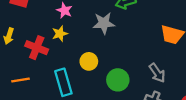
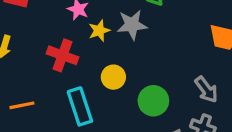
yellow star: (60, 34) -> (99, 31), moved
red cross: (37, 48) -> (62, 55), moved

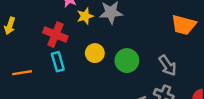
green circle: (153, 101) -> (127, 61), moved
cyan rectangle: (80, 106) -> (58, 62), moved, size x0.7

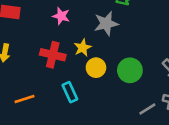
yellow star: (85, 16) -> (83, 48), moved
cyan rectangle: (58, 62) -> (70, 92), moved

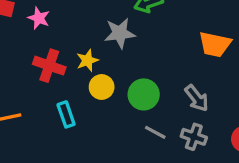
pink star: (61, 16) -> (39, 18), moved
gray line: (147, 109) -> (155, 132), moved, turned 54

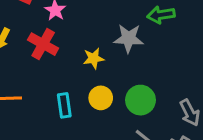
red cross: (49, 66) -> (43, 44), moved
yellow circle: (102, 87) -> (101, 98), moved

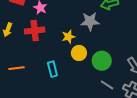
red cross: (43, 44) -> (35, 31), turned -30
yellow circle: (101, 98) -> (79, 53), moved

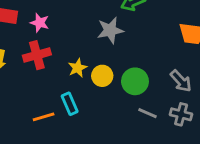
yellow star: (68, 37) -> (78, 68), moved
orange line: (16, 68) -> (44, 117), moved

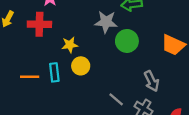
yellow circle: (102, 76) -> (81, 66), moved
green circle: (135, 81) -> (127, 41), moved

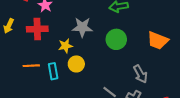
gray star: (106, 22) -> (82, 27), moved
orange line: (30, 77) -> (31, 66), moved

